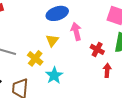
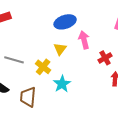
red cross: (97, 49) -> (105, 58), turned 32

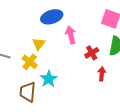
yellow triangle: (60, 49) -> (39, 44), moved
brown trapezoid: (28, 97) -> (28, 92), moved

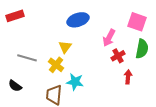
pink arrow: (71, 35) -> (109, 38), moved, turned -138
cyan star: (49, 79) -> (75, 82), turned -30

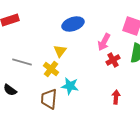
red arrow: (128, 77) -> (116, 97), moved

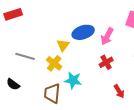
blue ellipse: (73, 24) -> (83, 32), moved
red cross: (113, 60) -> (106, 62), moved
red arrow: (116, 97) -> (119, 91), turned 144

